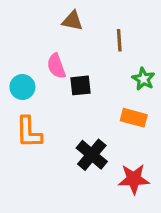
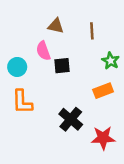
brown triangle: (72, 21) -> (56, 26), moved
orange rectangle: (134, 118) -> (103, 91), turned -36

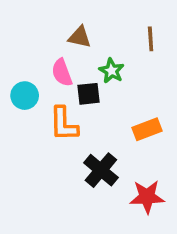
brown line: (92, 31) -> (151, 39), moved
green star: (111, 61) -> (112, 71), moved
orange L-shape: (22, 102) -> (64, 124), moved

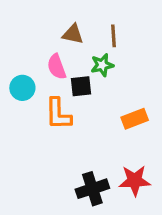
brown line: (151, 39) -> (114, 36), moved
green star: (112, 71) -> (102, 65), turned 30
black cross: (101, 170) -> (92, 189), moved, turned 32

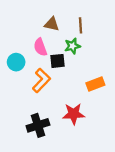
orange L-shape: (58, 114) -> (41, 81), turned -135
red star: (135, 181) -> (74, 114), moved
black cross: (92, 189) -> (38, 125), moved

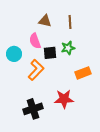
green star: (72, 46) -> (68, 48), moved

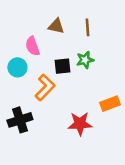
pink semicircle: (35, 41) -> (32, 46), moved
orange rectangle: (83, 73) -> (110, 104), moved
black cross: (33, 109) -> (20, 120), moved

